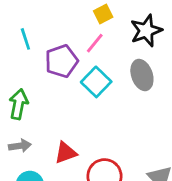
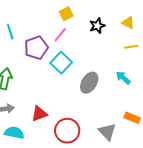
black star: (146, 31) -> (97, 26), size x0.7
gray ellipse: (142, 75) -> (89, 83), moved, turned 50

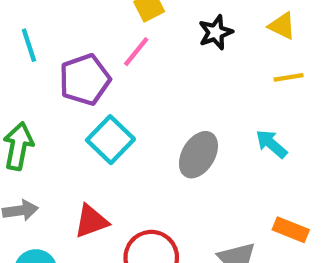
cyan square: (61, 63) -> (110, 140), moved

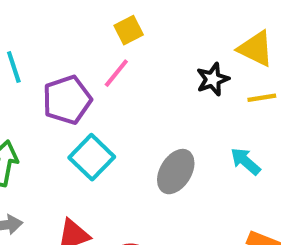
yellow triangle: (282, 26) -> (256, 49), size x1.4
black star: (216, 32) -> (213, 79), moved

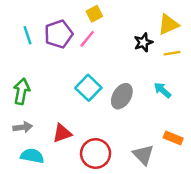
yellow triangle: (256, 49) -> (168, 24), turned -50
purple pentagon: (67, 100) -> (59, 34), moved
cyan square: (92, 157) -> (88, 88), moved

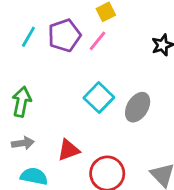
cyan line: (27, 35) -> (28, 37), turned 48

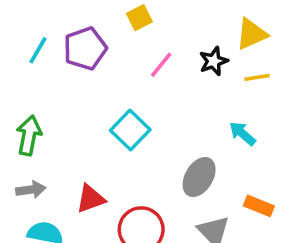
pink line: (98, 41) -> (161, 65), moved
gray ellipse: (138, 107) -> (199, 177), moved

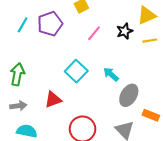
cyan arrow: (243, 134) -> (111, 74), moved
gray ellipse: (199, 177) -> (129, 95), moved
red triangle: (90, 199) -> (53, 100), moved

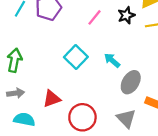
red triangle: (53, 100) -> (52, 99), moved

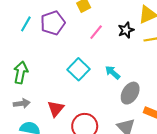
red triangle: (52, 99) -> (56, 109), turned -30

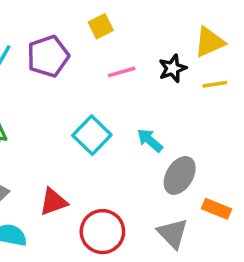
pink line: (96, 32) -> (122, 72), turned 35
red triangle: (56, 109) -> (53, 202), turned 30

